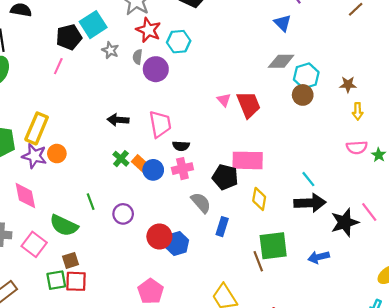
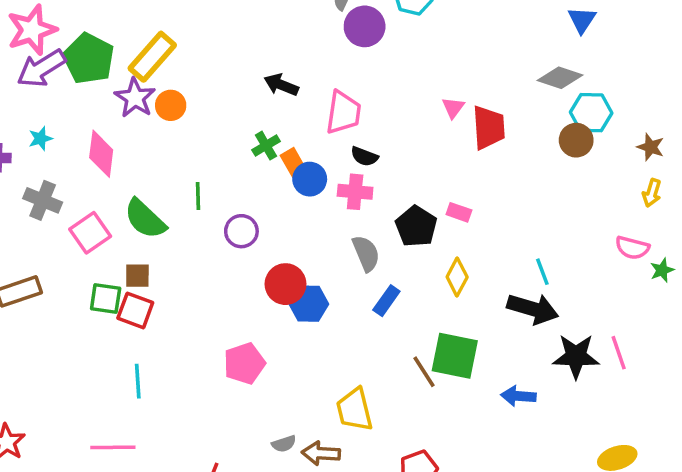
pink rectangle: (248, 160) -> (459, 212), size x0.5
brown line: (258, 261) -> (424, 372), turned -30

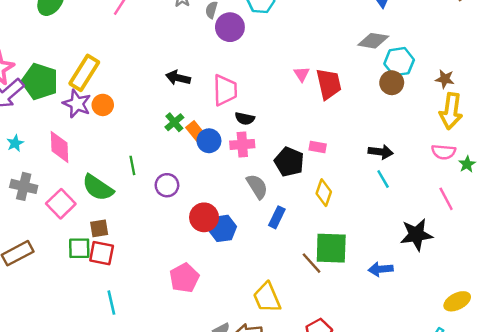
yellow arrow: (652, 193) -> (451, 111), size x1.8
black arrow: (533, 309) -> (381, 152), moved, size x0.7
pink line: (619, 353) -> (446, 199), moved

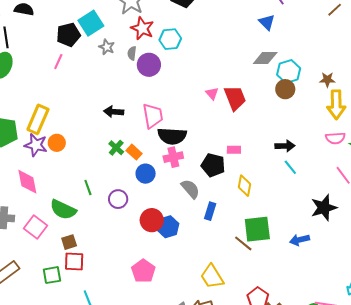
black semicircle: (245, 119) -> (172, 136), size x1.8
blue circle: (209, 141) -> (146, 174), moved
green square: (79, 248) -> (52, 275), moved

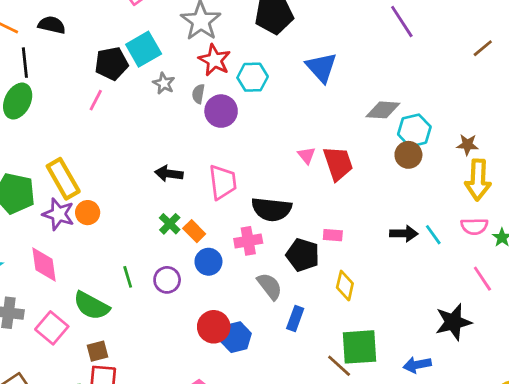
blue triangle: (267, 22) -> (321, 67), moved, size x1.4
yellow rectangle: (38, 119) -> (63, 179), turned -56
black semicircle: (172, 136) -> (272, 209), moved
cyan line: (290, 167) -> (433, 235), moved
purple circle: (118, 199) -> (167, 280), moved

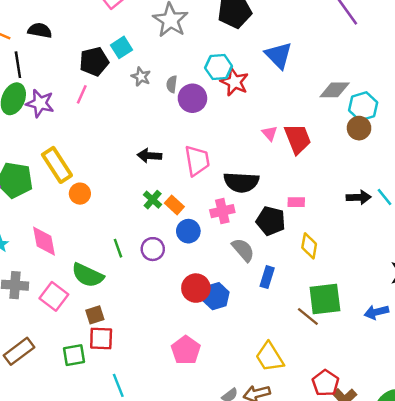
cyan square: (144, 49) -> (122, 47), size x0.7
red star: (215, 60) -> (234, 82), moved
purple star: (58, 214) -> (40, 103), moved

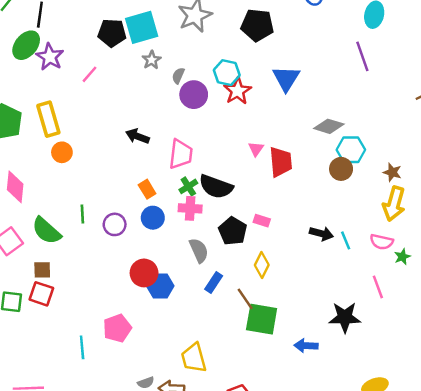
cyan square: (122, 47) -> (142, 27), size x1.6
pink line: (82, 94) -> (89, 74), moved
green cross: (153, 200) -> (188, 186), moved
brown line: (308, 316) -> (245, 299), moved
cyan line: (118, 385) -> (82, 347), moved

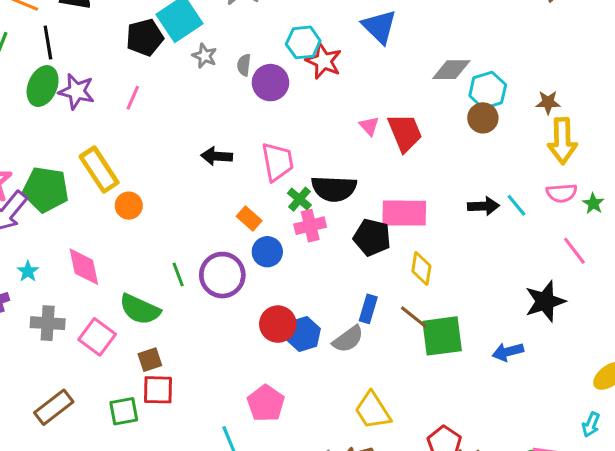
pink rectangle: (262, 221) -> (404, 213), size x2.0
purple circle: (115, 224) -> (222, 275), size x1.5
gray semicircle: (199, 250) -> (348, 339), moved, turned 95

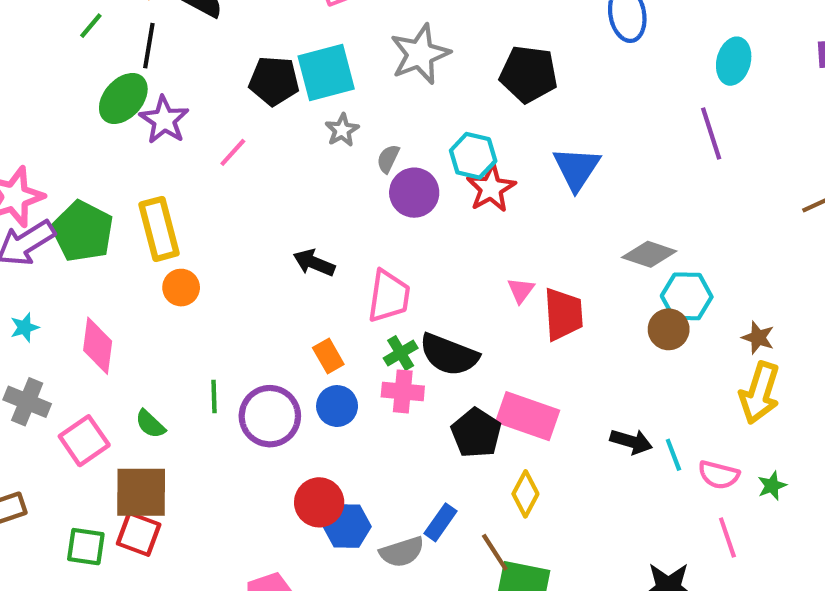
pink semicircle: (562, 193) -> (719, 475), moved
green semicircle: (140, 309) -> (150, 424), size x0.6
brown square: (150, 360) -> (141, 492), size x1.8

